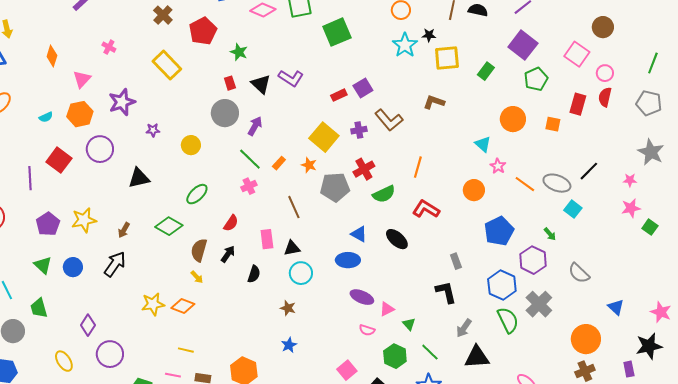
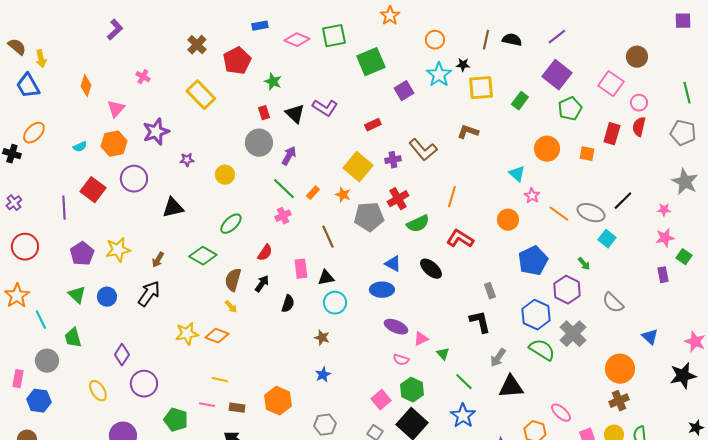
green line: (653, 63) -> (687, 93), turned -35
purple square: (363, 88) -> (404, 91), moved
green semicircle: (508, 320) -> (542, 350), turned -32
green hexagon: (395, 356) -> (412, 390), moved
purple rectangle: (629, 369) -> (663, 275), moved

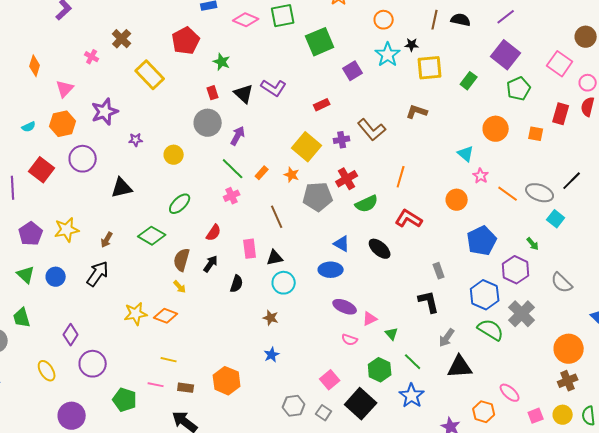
brown cross: (197, 45) -> (122, 39), moved
green hexagon: (412, 390) -> (380, 370), moved
gray hexagon: (325, 425) -> (294, 406), moved

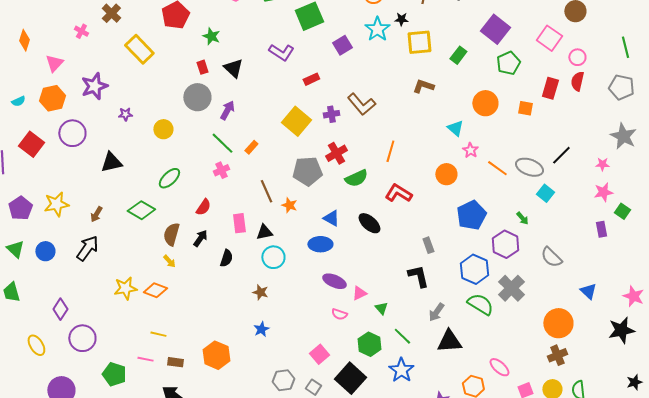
purple L-shape: (274, 88) -> (281, 52), moved
brown L-shape: (417, 112) -> (423, 86), moved
orange star: (292, 175) -> (289, 205), moved

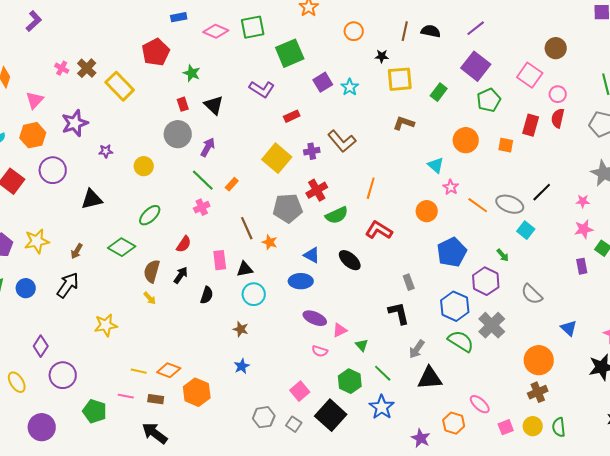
brown cross: (111, 13) -> (87, 68), moved
cyan star: (377, 29) -> (350, 87), moved, size x0.7
orange diamond: (155, 290) -> (169, 370), moved

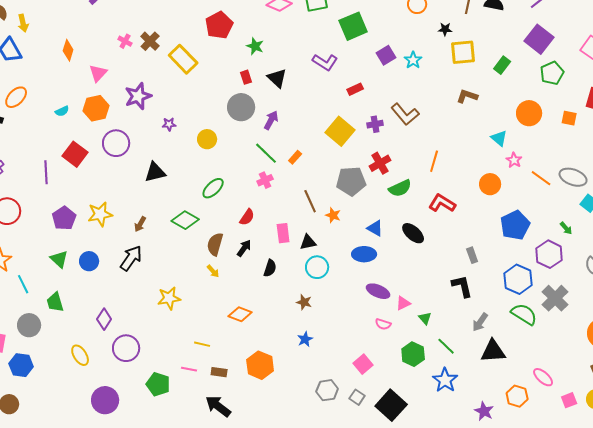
orange diamond: (169, 370) -> (240, 314), moved
black square: (331, 415) -> (391, 405), moved

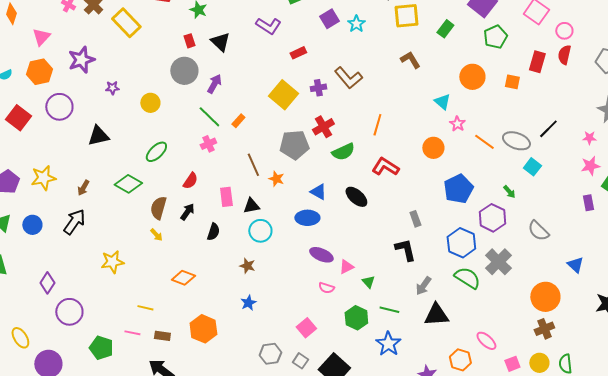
brown L-shape: (467, 96) -> (410, 60), turned 40
green line: (446, 346) -> (389, 310), turned -30
yellow ellipse: (80, 355) -> (20, 338), moved

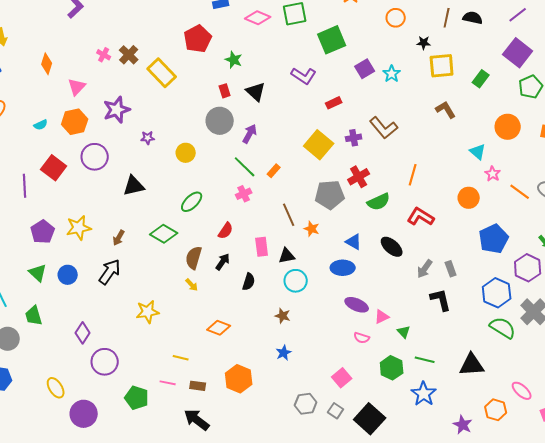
gray arrow: (423, 286) -> (425, 269), moved

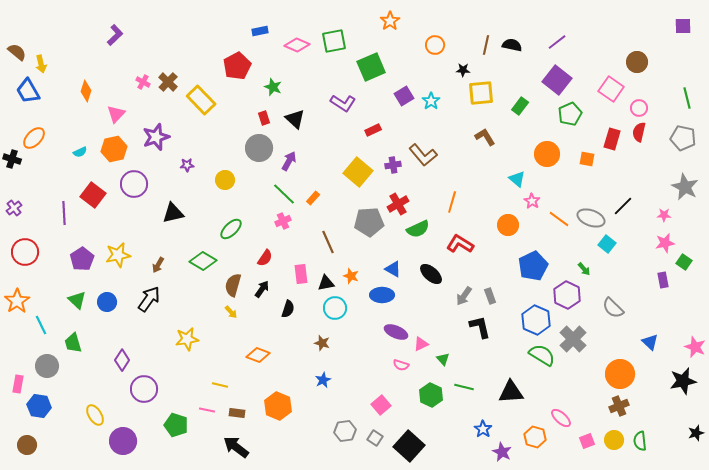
orange star: (312, 229) -> (351, 276), moved
blue star: (424, 394) -> (483, 429), moved, size x0.7

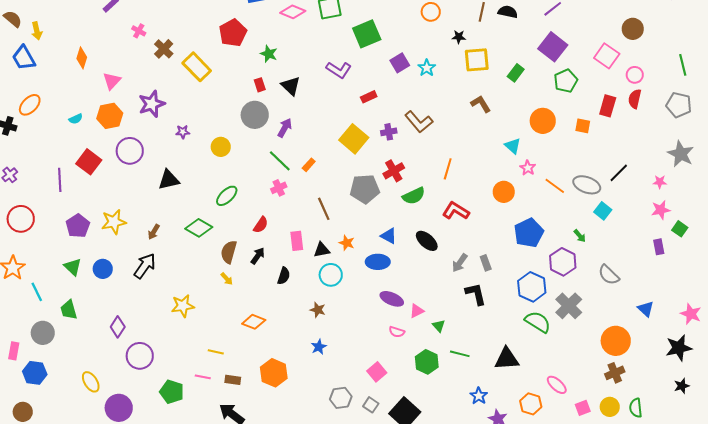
pink cross: (143, 82) -> (139, 31), moved
black star: (696, 433) -> (682, 386), moved

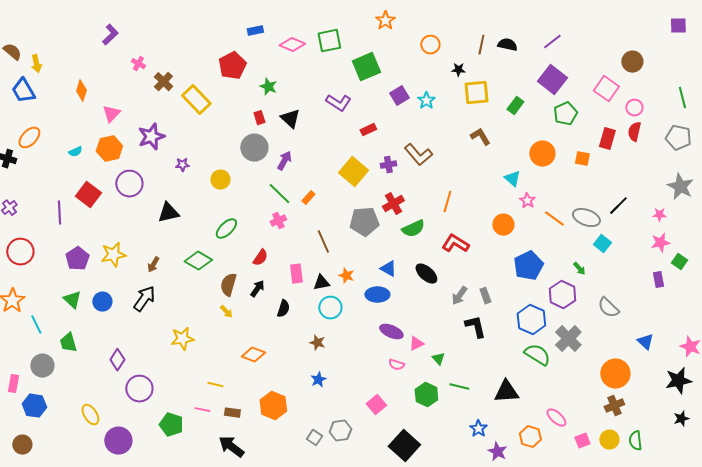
gray square: (371, 405) -> (314, 438), moved

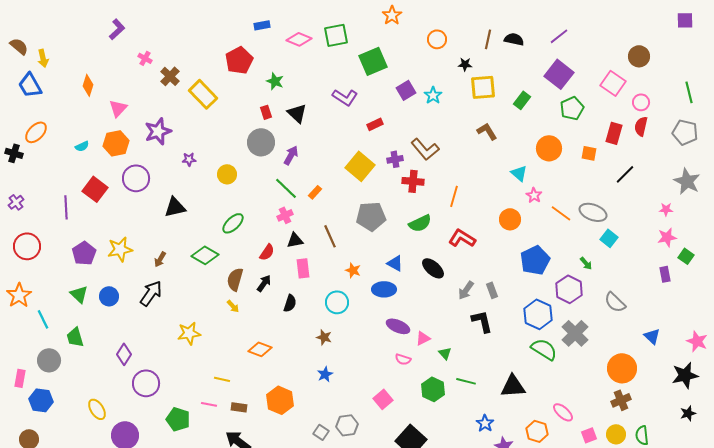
red cross: (393, 204) -> (413, 181), moved, turned 35
black line: (618, 206) -> (625, 174), moved
black triangle: (321, 283) -> (295, 240), moved

